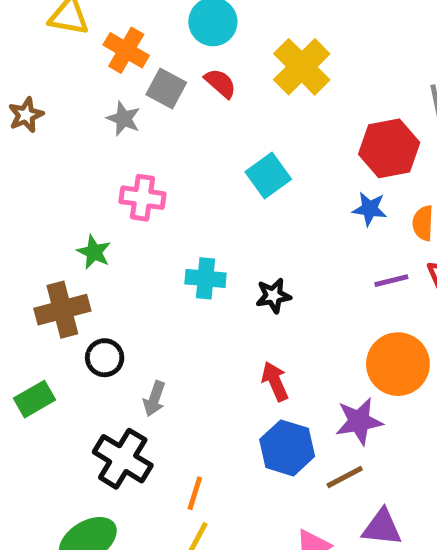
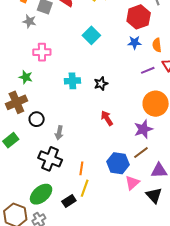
blue hexagon: (287, 448) -> (118, 163), moved

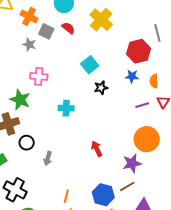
green star: (26, 77) -> (20, 100), size x1.5
black star: (101, 84) -> (101, 88), moved
black cross: (50, 159) -> (15, 190), moved

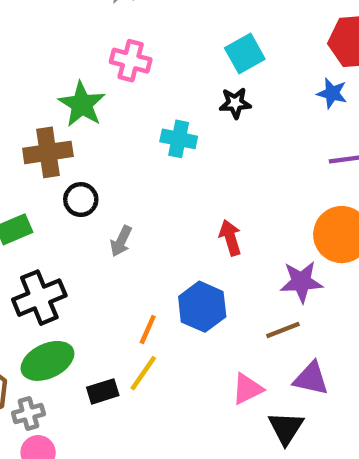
black star: (101, 88) -> (235, 103), moved
black cross: (15, 190) -> (39, 298), turned 30
blue hexagon: (103, 195) -> (202, 307), moved

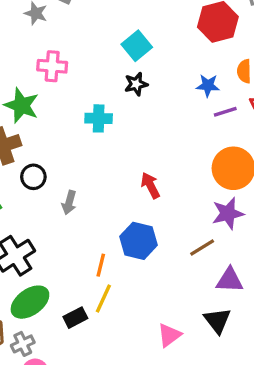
blue star: (332, 93) -> (208, 86), moved
purple star: (301, 282) -> (228, 213), moved
pink triangle: (247, 389) -> (169, 335), moved

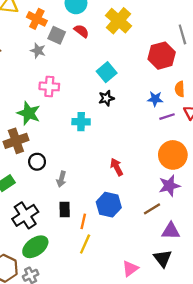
black rectangle: (75, 318) -> (65, 210), moved, turned -63

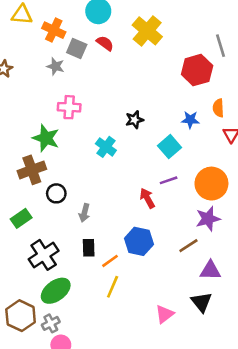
cyan square: (107, 72) -> (170, 147), moved
purple line: (167, 117) -> (169, 180), moved
cyan cross: (81, 122) -> (106, 147), turned 36
orange line: (83, 221) -> (110, 261), turned 42

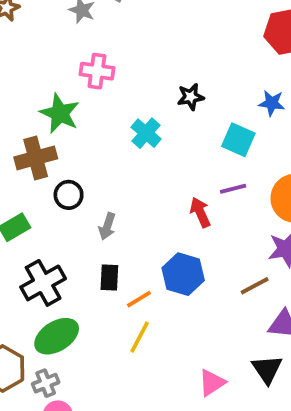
cyan square: (170, 147) -> (238, 140), turned -30

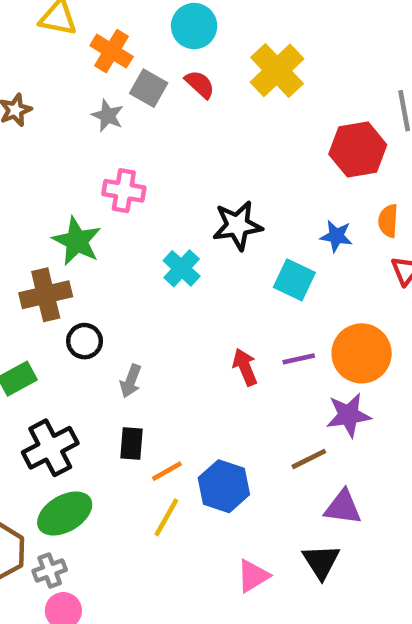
black star: (191, 97) -> (237, 225), size x1.5
purple line: (233, 189) -> (299, 359), moved
blue hexagon: (183, 274) -> (224, 486), moved

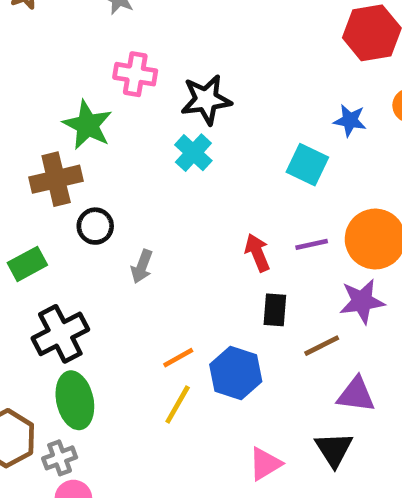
black star: (237, 225) -> (206, 100), moved
black rectangle: (131, 444) -> (275, 310), moved
green ellipse: (65, 514) -> (75, 400), turned -72

